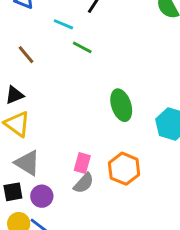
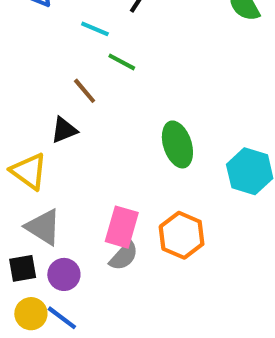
brown line: (26, 55) -> (85, 91), moved
black triangle: (14, 95) -> (64, 130), moved
pink rectangle: (82, 163) -> (122, 227), size x1.4

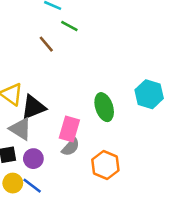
black triangle: (64, 130) -> (33, 107), moved, size x1.5
green ellipse: (177, 144) -> (104, 107), moved
orange hexagon: (182, 235) -> (105, 165), moved

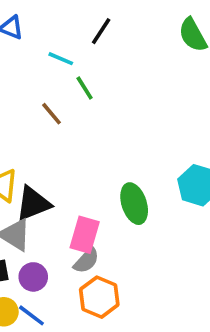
green line: (69, 26) -> (85, 88), turned 30
orange hexagon: (105, 165) -> (99, 297), moved

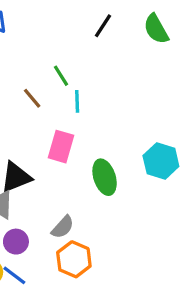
black line: (101, 31) -> (103, 26), moved
cyan line: (61, 59) -> (77, 101), moved, turned 65
pink rectangle: (85, 235) -> (61, 147), moved

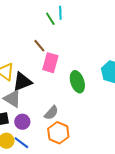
brown line: (32, 98) -> (39, 46), moved
cyan line: (77, 101) -> (60, 13), moved

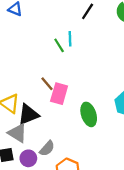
brown line: (39, 46) -> (47, 84), moved
gray semicircle: (51, 113) -> (47, 148), moved

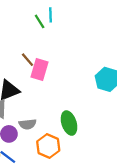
green ellipse: (89, 114) -> (69, 123), moved
gray semicircle: (47, 148) -> (28, 124), turned 42

